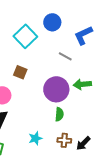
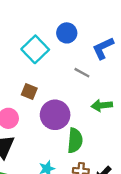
purple circle: (56, 89) -> (55, 115), moved
green semicircle: (59, 114) -> (75, 141), size x1.5

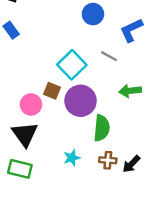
cyan square: (35, 49) -> (72, 65), moved
brown square: (29, 91) -> (52, 91), moved

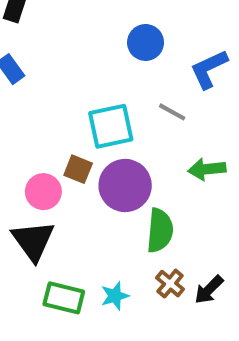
cyan square: (72, 65) -> (111, 126), turned 32
cyan star: (72, 158) -> (115, 296), moved
brown cross: (108, 160) -> (170, 284), turned 35
green rectangle: (20, 169) -> (64, 298), moved

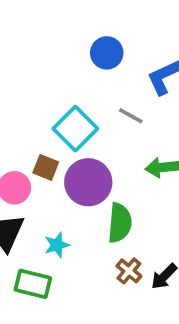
cyan square: (111, 126) -> (75, 129), turned -33
cyan star: (115, 296) -> (57, 245), moved

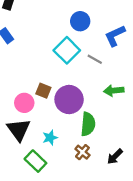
cyan square: (75, 129) -> (67, 50), moved
brown cross: (129, 271) -> (82, 152), moved
green rectangle: (33, 284) -> (35, 161), turned 30

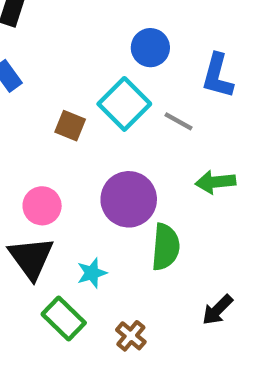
blue L-shape: (115, 36) -> (218, 76), turned -50
brown square: (43, 91) -> (70, 126), moved
brown cross: (82, 152) -> (131, 336), moved

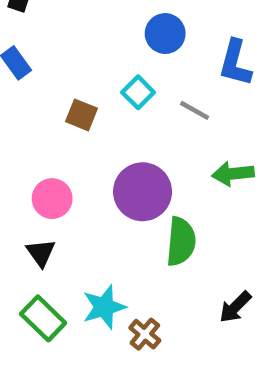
cyan square: (124, 104) -> (138, 92), size x0.6
black triangle: (31, 258) -> (41, 253), size x0.6
cyan star: (92, 273) -> (104, 307), moved, size x1.4
green rectangle: (64, 318) -> (43, 318), moved

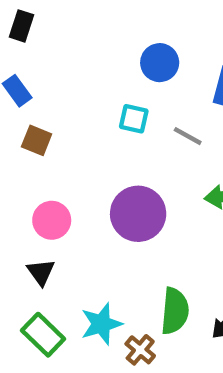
cyan square: (138, 92) -> (134, 119), turned -32
brown square: (81, 115) -> (37, 140), moved
green semicircle: (181, 242) -> (175, 311), moved

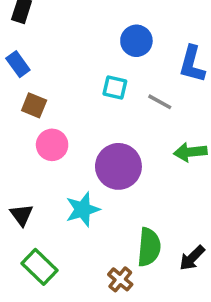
pink circle: (52, 220) -> (52, 145), moved
black triangle: (41, 272) -> (22, 215), moved
cyan star: (101, 324) -> (83, 209), moved

